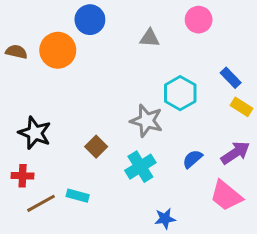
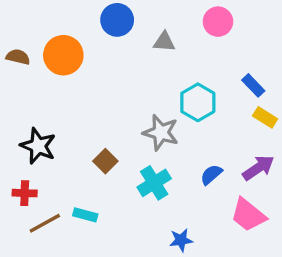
blue circle: (90, 20) -> (117, 20), moved

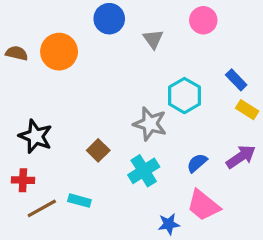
gray triangle: (164, 42) -> (153, 39), turned 50
pink trapezoid: (248, 215) -> (203, 205), moved

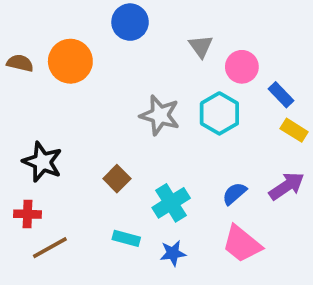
pink circle: (203, 20) -> (242, 67), moved
gray triangle: (153, 39) -> (201, 46), moved
gray star: (150, 124) -> (160, 115), moved
cyan rectangle: (79, 201) -> (126, 238), moved
blue star: (169, 224) -> (173, 253), moved

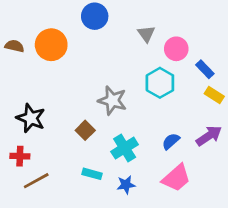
gray star: (160, 115) -> (112, 100), moved
pink trapezoid: (242, 244) -> (176, 178), turned -80

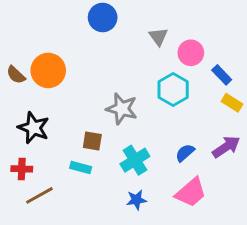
orange circle: (51, 45) -> (48, 70), moved
brown semicircle: (14, 46) -> (16, 75), moved, turned -150
brown square: (85, 130) -> (92, 141), turned -36
cyan rectangle: (92, 174) -> (81, 167), moved

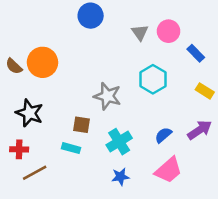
pink circle: (191, 53) -> (168, 31), moved
blue rectangle: (222, 75) -> (196, 53), moved

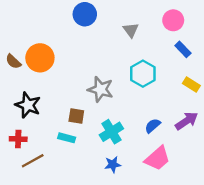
pink circle: (168, 31) -> (173, 20), moved

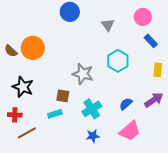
yellow rectangle: (191, 84) -> (158, 70), turned 64
cyan rectangle: (67, 138) -> (55, 114), turned -32

